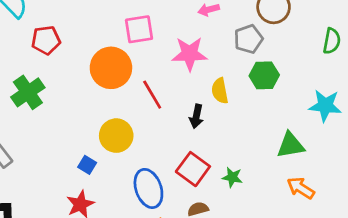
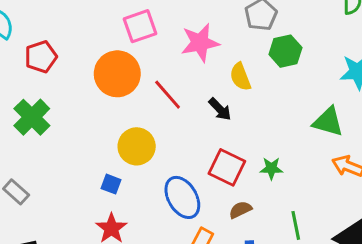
black arrow: (196, 116) -> (220, 109), turned -45
green triangle: (290, 145) -> (328, 122), turned 36

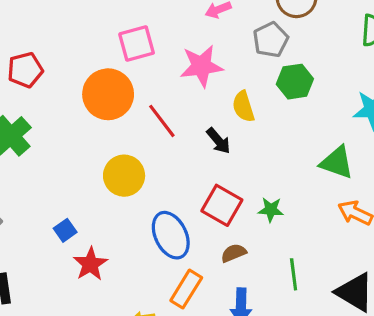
blue square: (111, 184) -> (65, 230), moved, turned 30

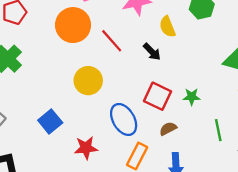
blue square: (65, 230) -> (50, 122), size x1.5
red star: (90, 264) -> (86, 148), moved, turned 30
green line: (294, 274) -> (218, 130), moved

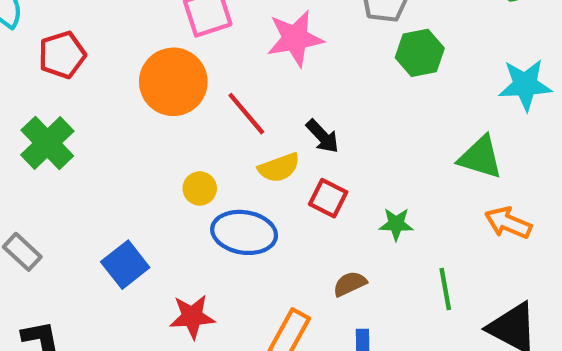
yellow semicircle: (167, 27) -> (279, 168), moved, turned -90
yellow circle: (88, 81) -> (200, 188), size x0.6
red square: (157, 96) -> (328, 198), moved, size x0.7
blue ellipse: (124, 119) -> (244, 232), moved, turned -52

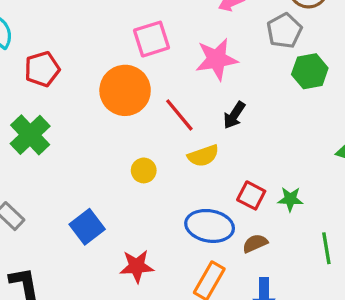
black arrow: (322, 136) -> (234, 115), moved, turned 76
red square: (328, 198) -> (251, 195), moved
blue ellipse: (244, 232) -> (210, 226), moved

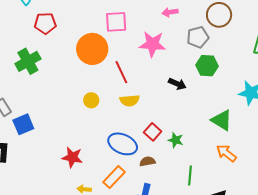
black arrow: (234, 115) -> (177, 84), moved, turned -114
blue square: (87, 227) -> (23, 124), moved

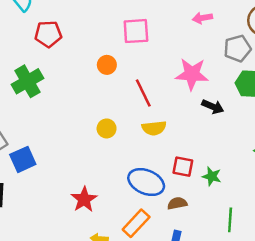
pink star: (152, 44) -> (192, 74), moved
orange circle: (92, 49) -> (107, 65), size x0.5
red square: (153, 132) -> (183, 167), turned -30
red star: (72, 157) -> (84, 199), turned 30

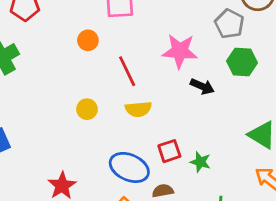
gray pentagon: (237, 48) -> (229, 24), turned -30
red square: (183, 167) -> (169, 151), turned -30

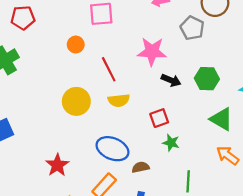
green hexagon: (242, 62) -> (207, 79), moved
yellow circle: (87, 109) -> (76, 101), size x1.6
red square: (169, 151) -> (159, 118), moved

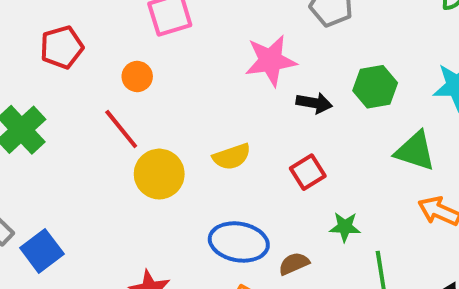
red pentagon: (23, 18) -> (62, 47), moved
red line: (109, 69) -> (121, 129), moved
green star: (171, 143) -> (345, 227), moved

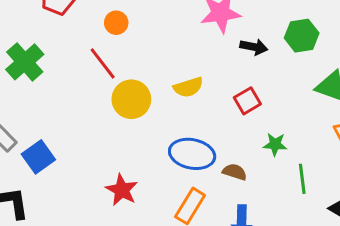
brown semicircle: (294, 264) -> (235, 172), turned 40

